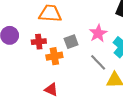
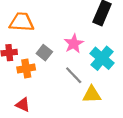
gray square: (71, 42) -> (44, 53), turned -32

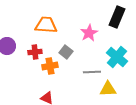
pink star: (74, 44) -> (89, 33), moved
gray line: (74, 75) -> (92, 72), turned -48

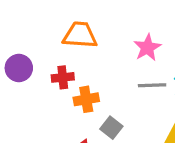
gray square: (66, 52) -> (111, 128), moved
gray line: (92, 72) -> (152, 85), moved

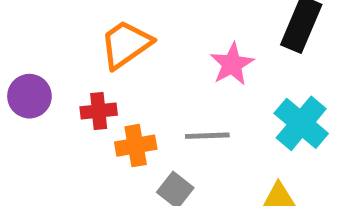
orange trapezoid: (80, 35) -> (126, 44), turned -39
gray line: (152, 85) -> (207, 136), moved

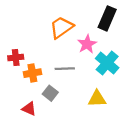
orange trapezoid: (126, 44) -> (61, 27), moved
pink star: (232, 64) -> (87, 44), moved

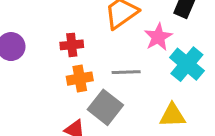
red cross: (16, 57) -> (72, 45), moved
gray square: (50, 93) -> (105, 107), size x1.5

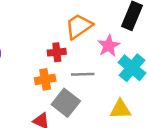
red cross: (72, 45) -> (57, 52), moved

